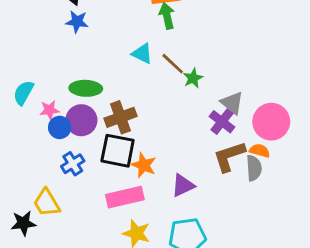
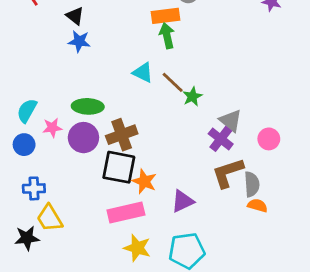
pink circle: (271, 122) -> (269, 139), size x0.6
blue circle: (60, 127) -> (24, 145), moved
orange semicircle: (260, 151) -> (257, 205), moved
blue cross: (73, 164) -> (34, 188), moved, turned 30

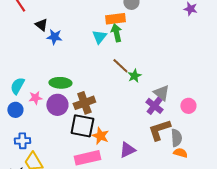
black triangle: (75, 16) -> (41, 25), moved
cyan triangle: (143, 72) -> (99, 37), moved, turned 42

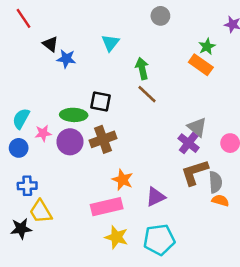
orange rectangle: (115, 19) -> (201, 65), moved, turned 42
green arrow: (116, 33) -> (142, 68), moved
cyan triangle: (99, 37) -> (110, 43), moved
green star: (134, 76) -> (207, 46), moved
black square: (82, 126) -> (101, 101), moved, size x0.7

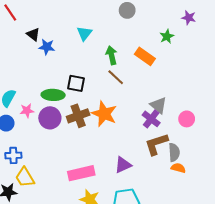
orange rectangle: (201, 65) -> (145, 56), moved
orange star: (123, 180) -> (104, 114), moved, size x1.4

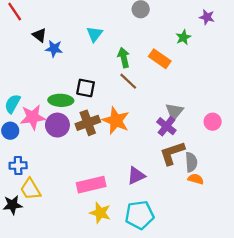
gray triangle: (158, 105) -> (174, 112), turned 30
pink star: (27, 111) -> (33, 117), size x1.6
pink circle: (187, 119) -> (213, 122), moved

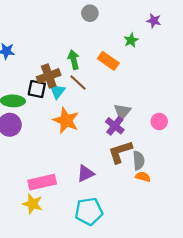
cyan triangle: (95, 34) -> (57, 91), moved
brown cross: (88, 123) -> (49, 76), moved
yellow star: (100, 213) -> (32, 204), moved

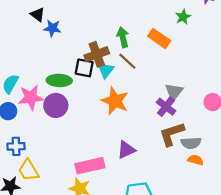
gray semicircle: (139, 161) -> (191, 143), turned 90
purple triangle: (86, 174) -> (126, 150), moved

